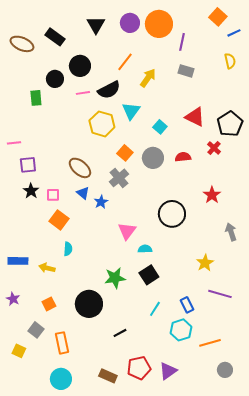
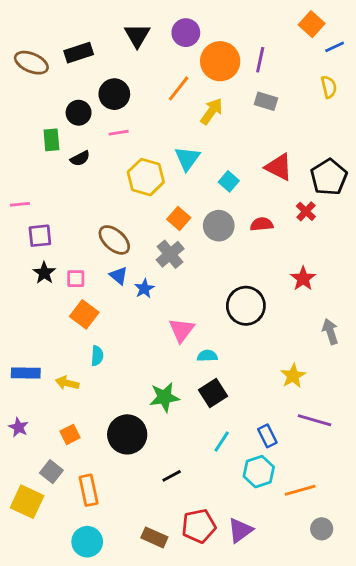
orange circle: (159, 24) -> (220, 61), moved
black rectangle: (55, 37) -> (79, 53), turned -54
black semicircle: (109, 90) -> (80, 158), moved, size x0.6
yellow square: (19, 351) -> (27, 502), size x1.6

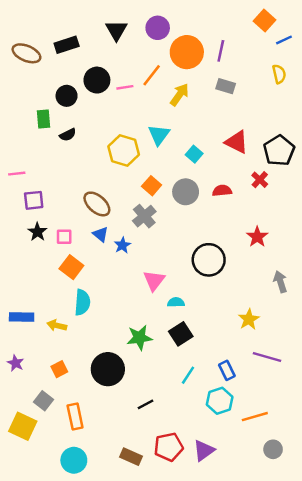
pink line: (119, 133) -> (125, 87), moved
cyan semicircle: (97, 356) -> (82, 302), size x1.5

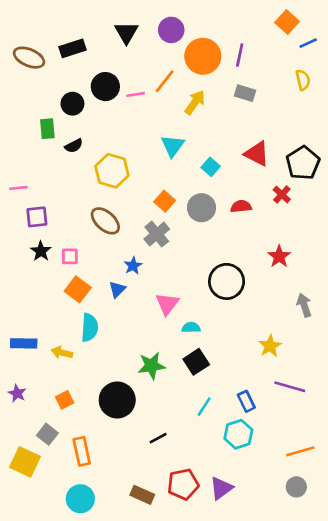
yellow hexagon: (124, 151) -> (112, 171), moved
blue triangle: (101, 234) -> (117, 289), moved, turned 35
orange line: (255, 417) -> (300, 451), moved

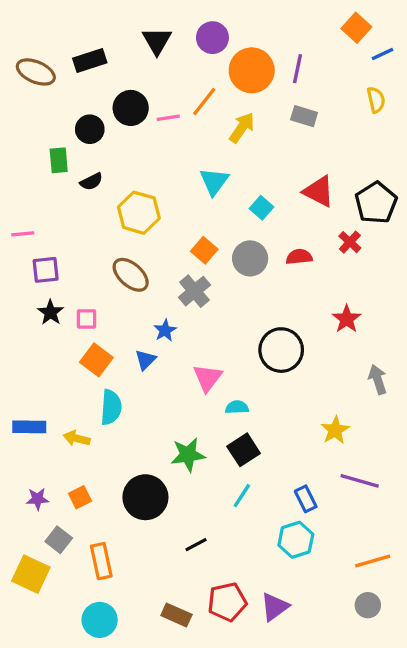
purple star: (17, 393) -> (37, 499), moved, turned -30
cyan line: (204, 407) -> (242, 496), moved

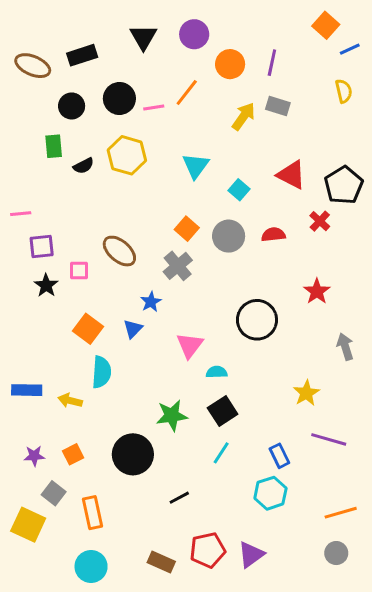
orange circle: (252, 70) -> (230, 64), size x0.7
yellow arrow: (242, 128) -> (244, 116), moved
black circle: (90, 129) -> (72, 106), moved
yellow hexagon: (139, 213) -> (127, 155), moved
pink square: (87, 319) -> (79, 270), moved

